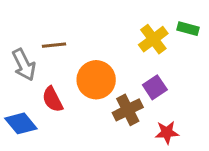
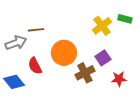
gray arrow: (24, 65) -> (16, 43), turned -85
red star: (167, 132) -> (119, 79), moved

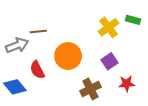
brown cross: (85, 73) -> (90, 89), moved

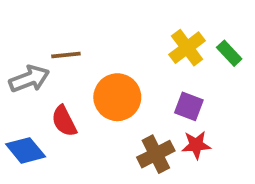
green rectangle: (133, 20) -> (229, 53), moved, turned 32
purple square: (110, 61) -> (189, 106), turned -35
red star: (127, 84) -> (196, 145), moved

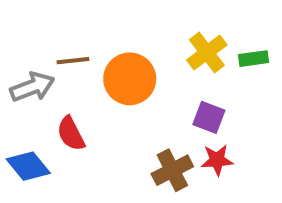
green rectangle: (229, 53) -> (254, 59), turned -55
orange circle: (117, 97) -> (130, 79), moved

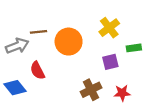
green rectangle: (254, 59) -> (134, 48), moved
purple square: (209, 117) -> (110, 62), turned -35
red star: (217, 160) -> (122, 93), moved

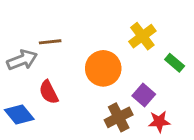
orange circle: (69, 42) -> (103, 68), moved
green rectangle: (134, 48) -> (175, 63), turned 48
purple square: (110, 62) -> (144, 95), moved, turned -35

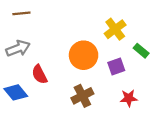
brown line: (50, 42) -> (21, 13), moved
purple square: (144, 95) -> (116, 66), moved, turned 30
brown cross: (119, 117) -> (82, 96), moved

